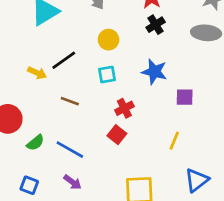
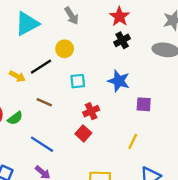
yellow circle: (109, 40) -> (65, 49), moved
green semicircle: (35, 143) -> (15, 118), moved

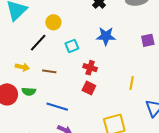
yellow arrow: (17, 76) -> (22, 67), moved
purple square: (144, 104) -> (148, 40), moved
red cross: (91, 111) -> (90, 68), turned -32
green semicircle: (15, 118) -> (29, 91), turned 56

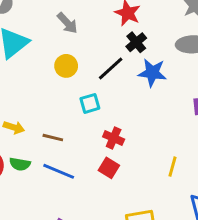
blue star: (106, 36) -> (152, 73), moved
black line: (38, 43) -> (111, 68), moved
blue line: (57, 107) -> (59, 171), moved

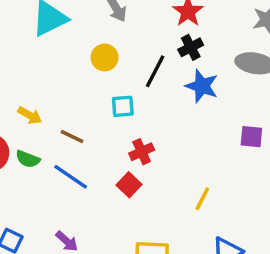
black line: (111, 68) -> (155, 71), turned -32
red cross: (114, 138) -> (142, 152), turned 30

